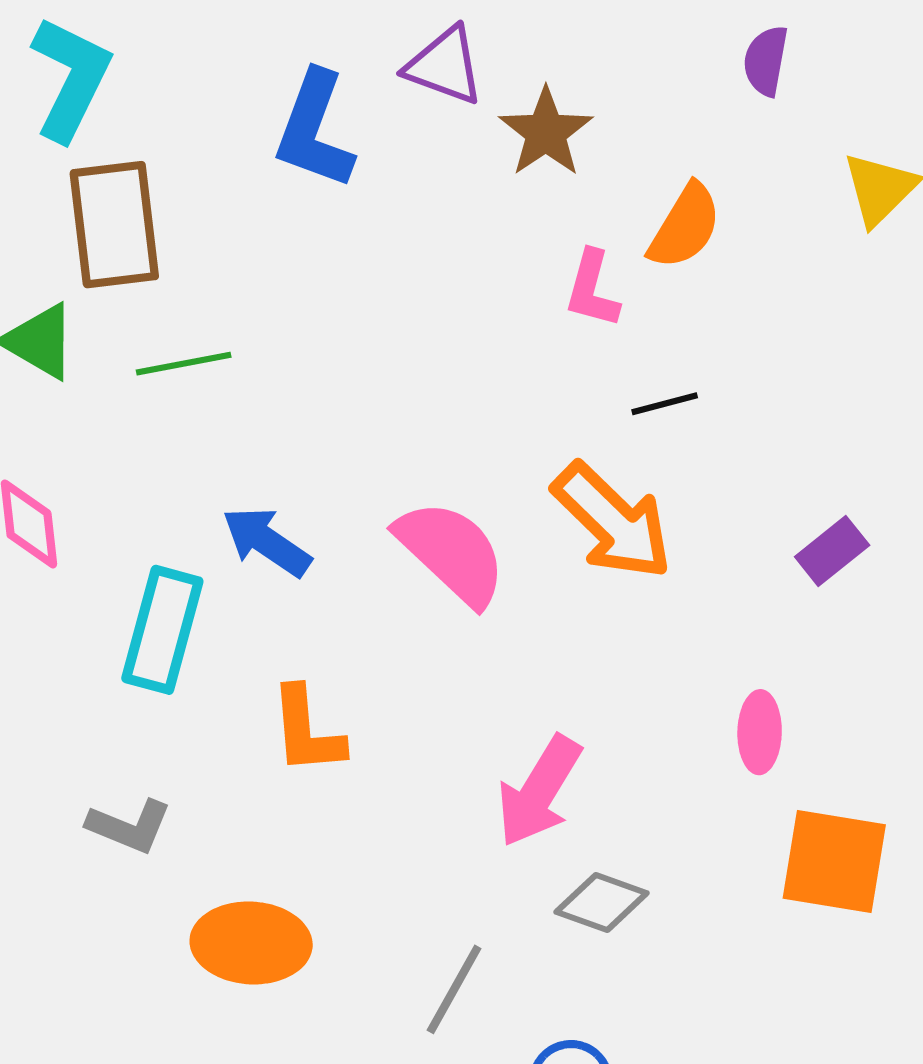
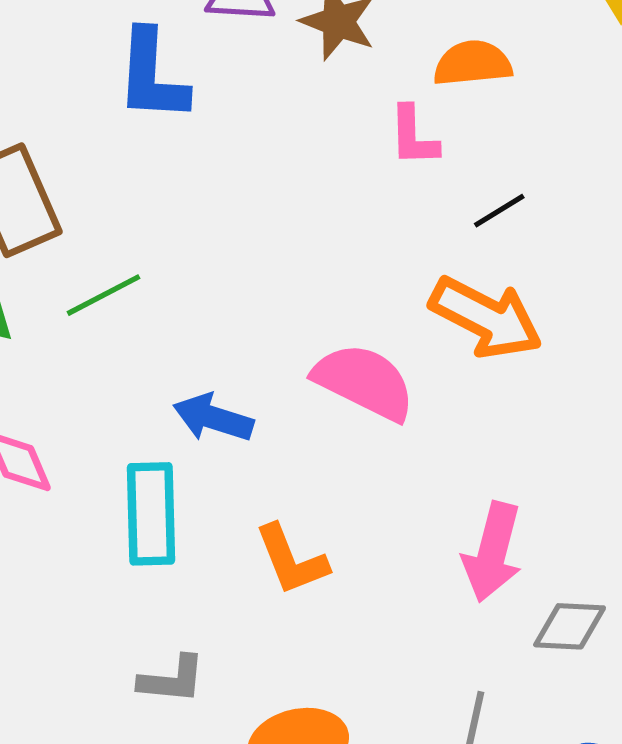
orange semicircle: (685, 226) -> (473, 63), turned -110

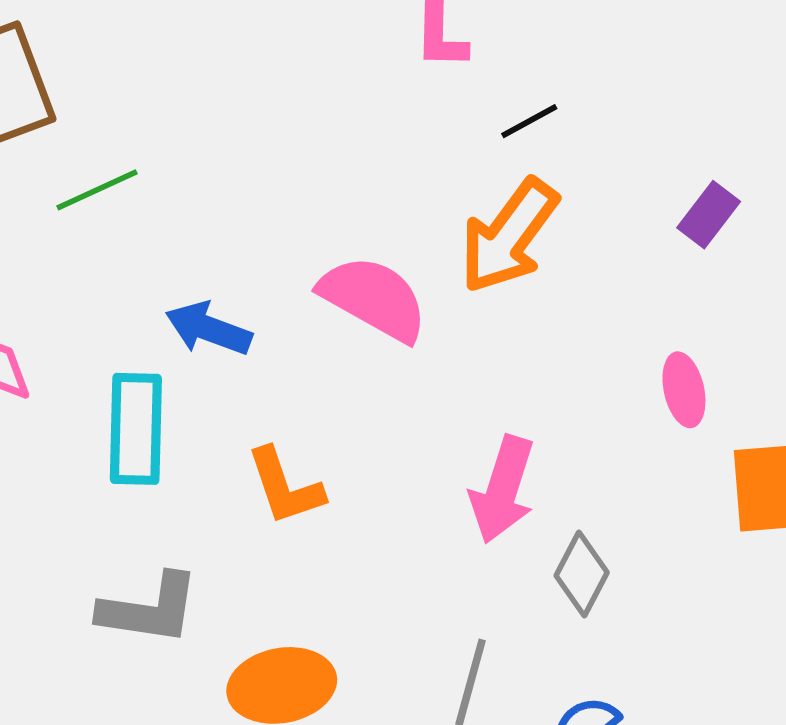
orange arrow: (486, 318) -> (509, 236), turned 96
gray diamond: (570, 626) -> (582, 574), turned -68
gray L-shape: (172, 680) -> (149, 609), size x1.4

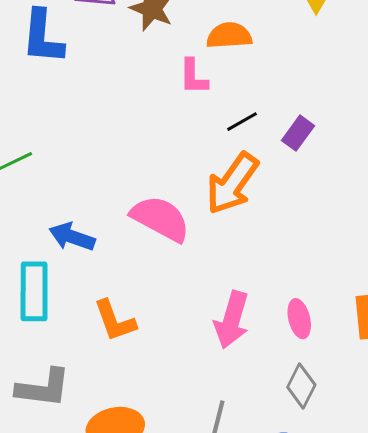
purple rectangle: (709, 215) -> (298, 133), moved
pink ellipse: (684, 390) -> (299, 319), moved
gray diamond: (582, 574) -> (301, 386), moved

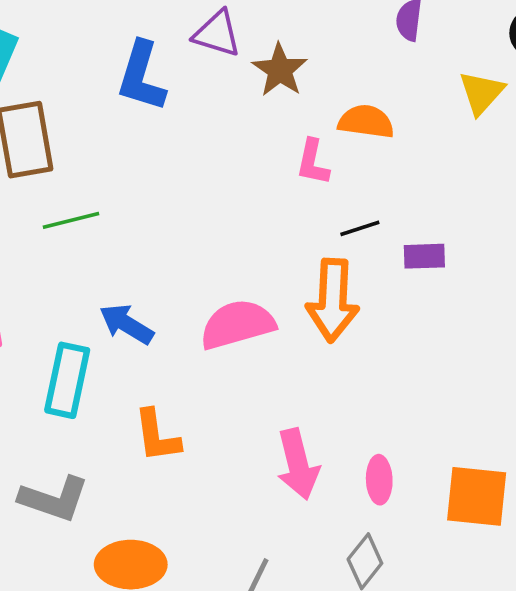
purple rectangle: (298, 133) -> (424, 256), turned 40
orange arrow: (232, 183) -> (333, 300), turned -44
pink semicircle: (160, 219) -> (237, 324), turned -56
pink arrow: (232, 320) -> (298, 464), turned -42

